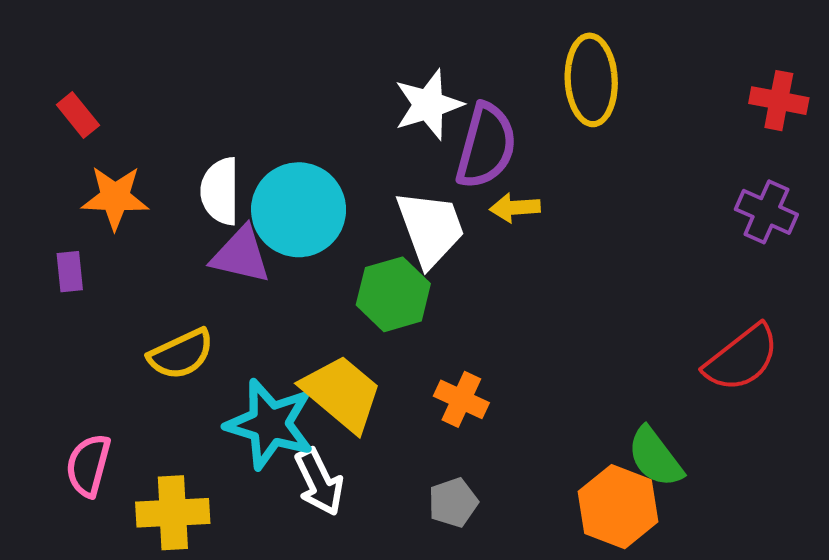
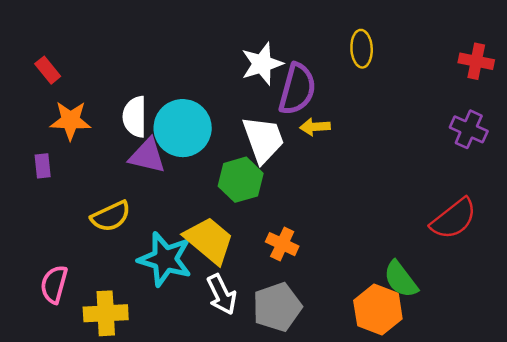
yellow ellipse: (591, 80) -> (362, 49), size x0.7
white arrow: (319, 482) -> (222, 294), moved
gray pentagon: (453, 502) -> (277, 307), size x1.6

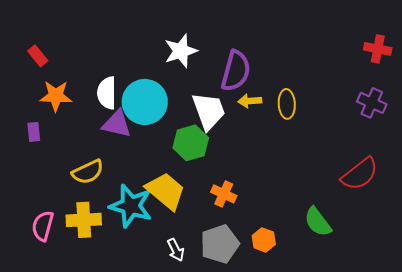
yellow ellipse: (362, 49) -> (287, 104), moved
white star: (262, 64) -> (181, 51), moved
white arrow: (222, 294) -> (176, 250), moved, size x0.7
orange hexagon: (378, 310) -> (264, 240), moved, size x0.6
yellow cross: (106, 313) -> (84, 220), moved

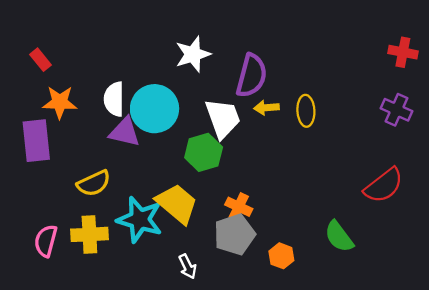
purple rectangle: (34, 132) -> (36, 141), size x2.0
gray pentagon: (220, 244) -> (234, 234), moved

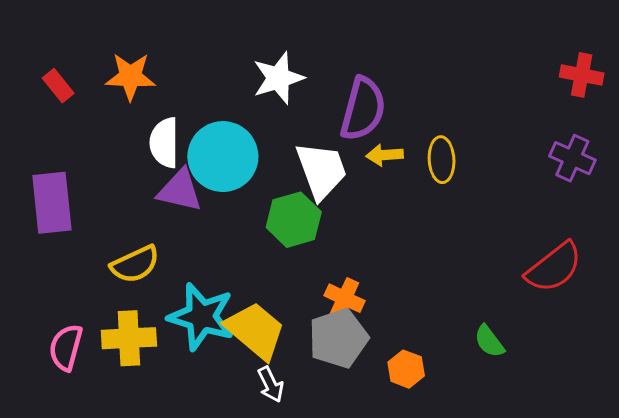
orange star: (60, 102) -> (130, 76), moved
yellow trapezoid: (177, 204) -> (255, 331), moved
green semicircle: (339, 237) -> (489, 341), size x0.7

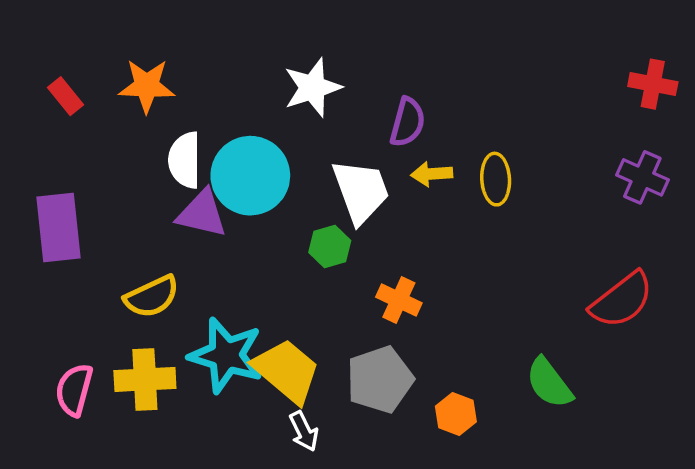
purple semicircle: (363, 109) -> (408, 122), size x0.7
green hexagon: (294, 220) -> (330, 246), size x0.7
orange cross: (345, 298) -> (399, 300), moved
green semicircle: (489, 341) -> (549, 383), size x1.4

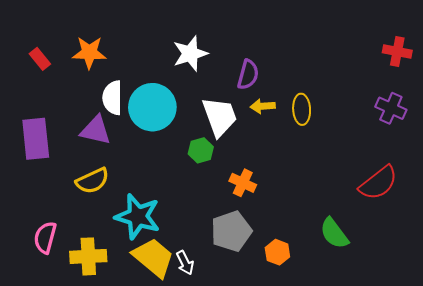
purple triangle: (202, 214) -> (96, 130), moved
yellow trapezoid: (287, 371) -> (153, 257), moved
yellow cross: (145, 379) -> (88, 256), moved

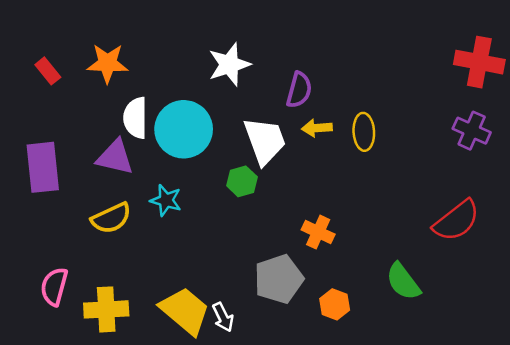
red cross: (397, 51) -> (479, 62), size x1.4
orange cross: (243, 183) -> (318, 232), moved
cyan star: (138, 216) -> (166, 200), moved, size x0.6

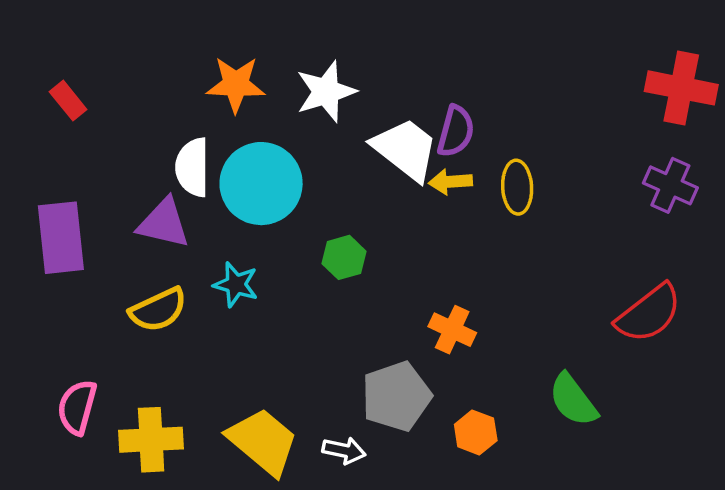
orange star: (107, 63) -> (236, 84), moved
purple semicircle: (299, 90) -> (456, 131), moved
white trapezoid: (265, 141) -> (405, 149), moved, turned -32
white arrow: (223, 317) -> (344, 450), moved, turned -52

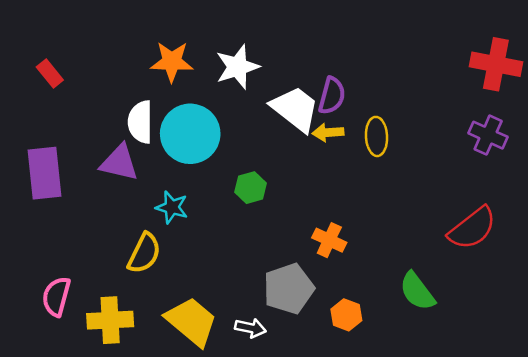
yellow semicircle: (158, 310) -> (144, 253), moved, turned -39

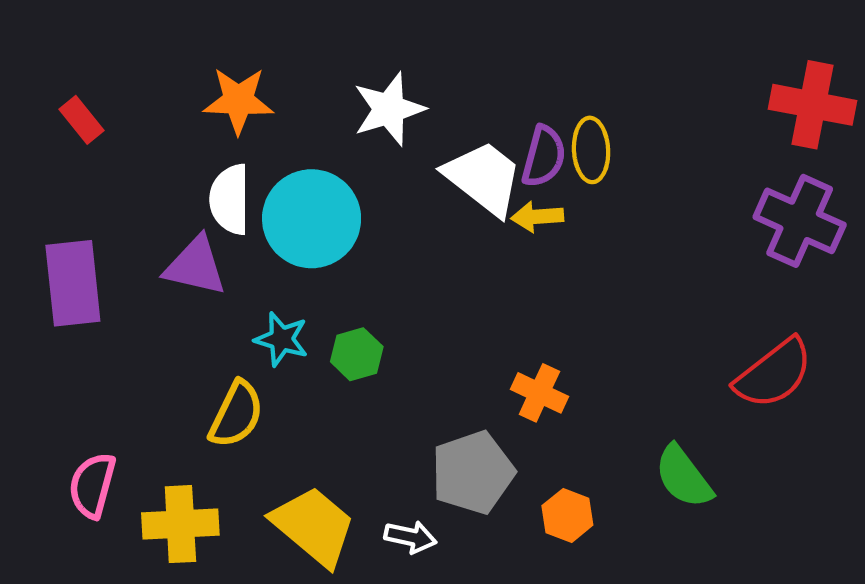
orange star: (172, 62) -> (238, 100), moved
purple cross: (488, 135) -> (800, 221), size x1.4
yellow ellipse: (377, 136) -> (591, 150), moved
green hexagon: (251, 188) -> (357, 354), moved

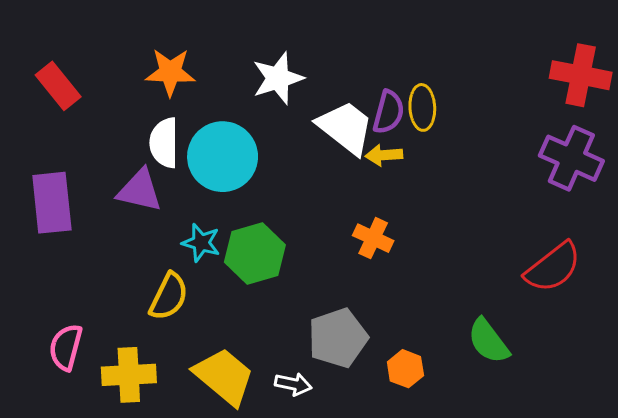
red rectangle: (81, 120) -> (58, 86), size x1.4
green hexagon: (357, 354) -> (255, 253), size x1.6
orange cross: (539, 393) -> (373, 238), moved

